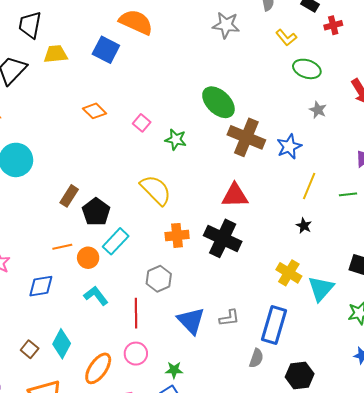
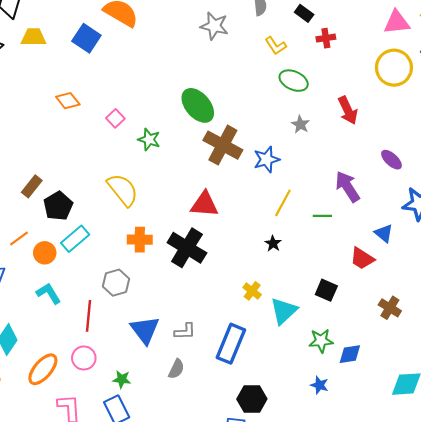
orange line: (62, 247) -> (19, 239), turned -30
yellow cross: (289, 273) -> (252, 291), size x0.7
gray semicircle: (256, 358) -> (176, 369), moved

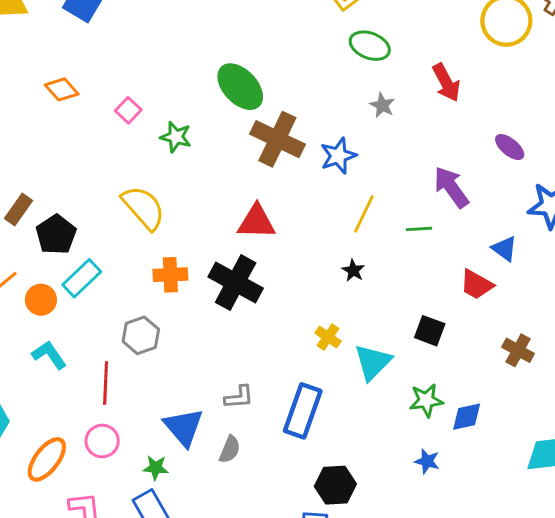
blue triangle: (145, 330) -> (184, 427), moved

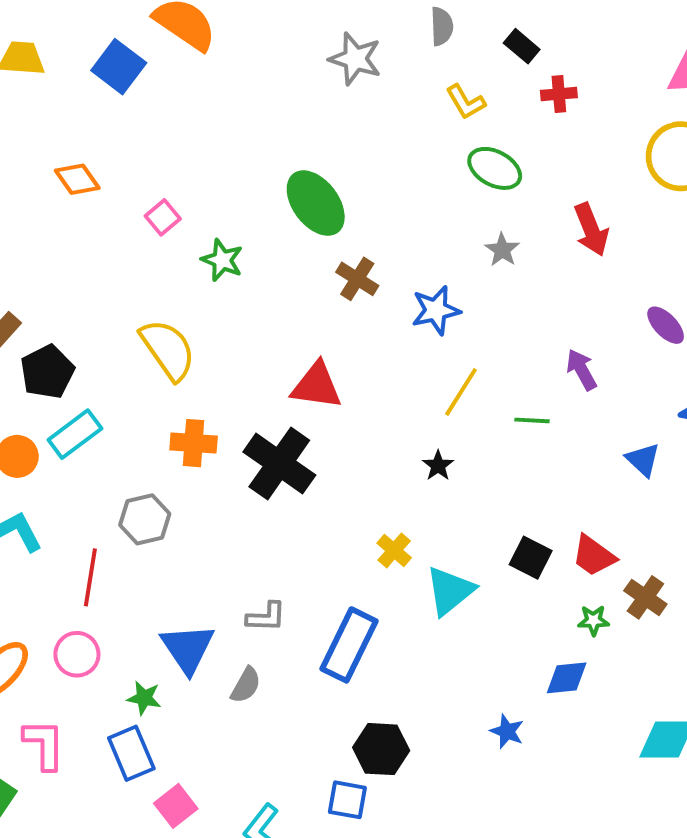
brown cross: (277, 139) -> (357, 279), size x0.6
purple arrow: (451, 187) -> (582, 370), size x0.7
red trapezoid: (477, 285) -> (594, 556), moved
green star: (426, 400) -> (593, 620), moved, size x0.7

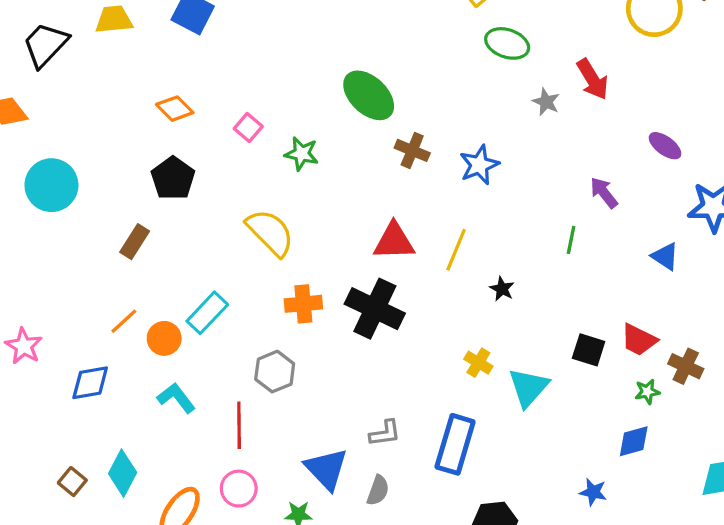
gray star: (502, 250) -> (546, 102), moved
black pentagon: (47, 372) -> (173, 178), moved
yellow line: (461, 392) -> (456, 250), moved
green line: (532, 420) -> (571, 240), turned -72

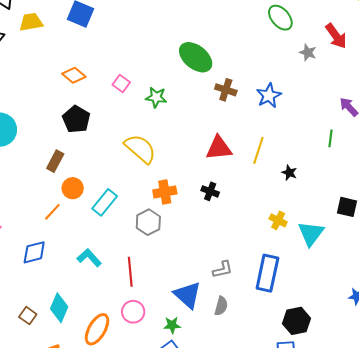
green ellipse: (507, 43) -> (280, 18), turned 36
black cross: (375, 309) -> (210, 191), size x0.5
orange circle: (164, 338) -> (73, 188), moved
gray hexagon: (275, 372) -> (148, 222), moved

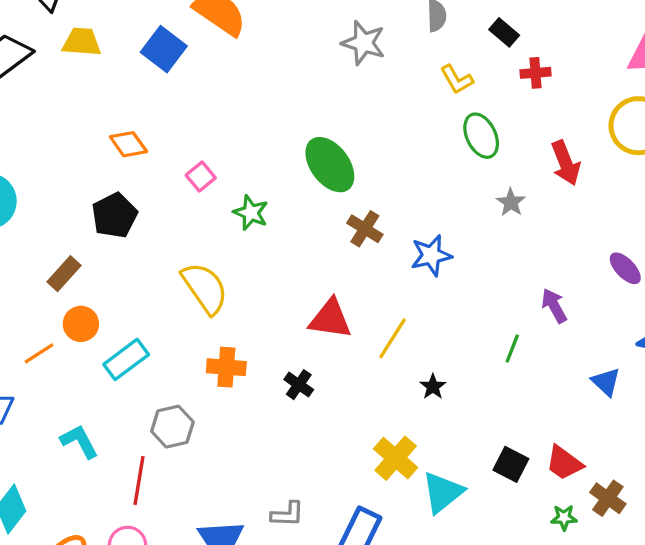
red arrow: (336, 36) -> (566, 163), moved
yellow cross: (278, 220) -> (396, 458), size x1.5
gray hexagon: (148, 222) -> (172, 427), moved

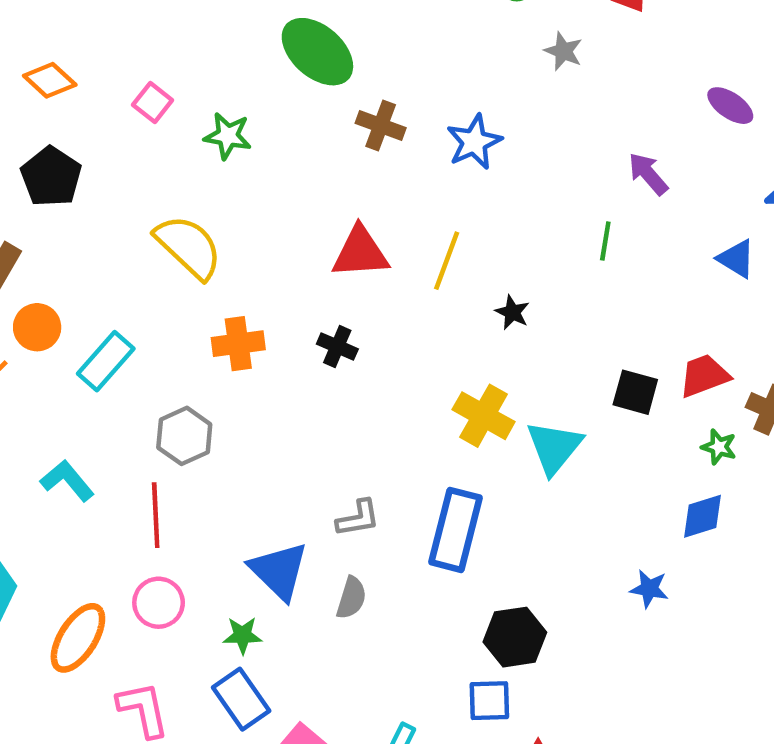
red trapezoid: (564, 463) -> (704, 376), turned 135
green star: (564, 518) -> (719, 447), turned 30

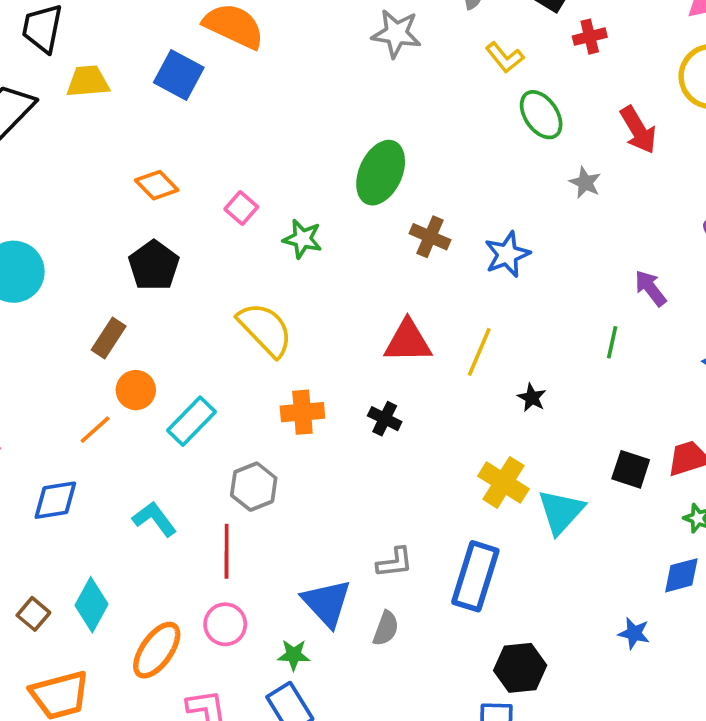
green ellipse: (317, 52) -> (381, 173), turned 70

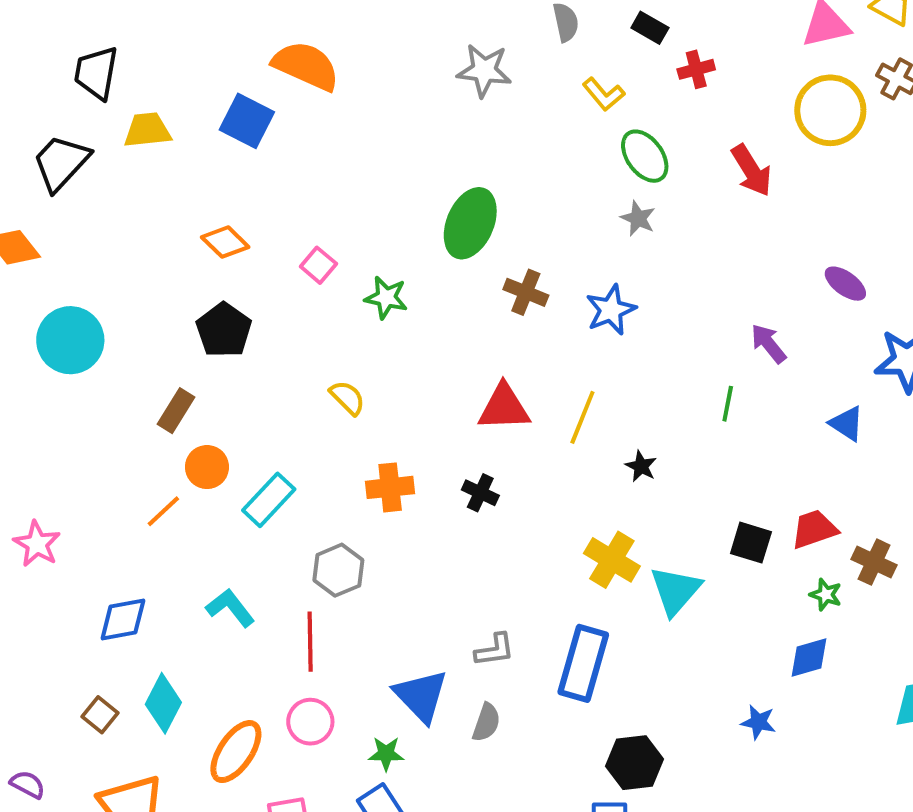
gray star: (585, 183) -> (638, 218), moved
yellow semicircle: (265, 329) -> (347, 398), size x0.6
blue diamond: (55, 500) -> (123, 619), moved

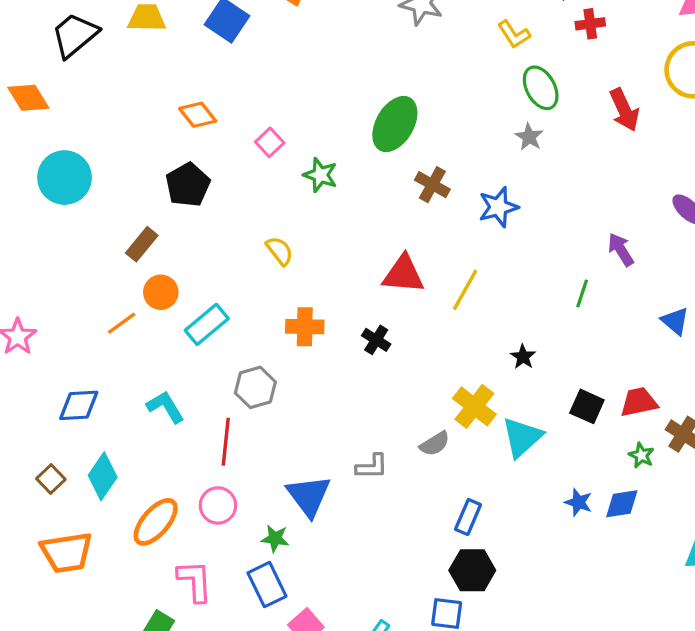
black star: (641, 466) -> (523, 357), moved
blue rectangle: (583, 663) -> (468, 517), moved, size x0.6
gray semicircle: (486, 722) -> (435, 444), moved, turned 32
blue star: (758, 722) -> (578, 502), moved

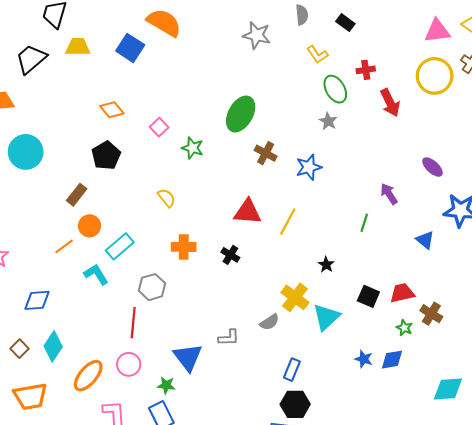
red cross: (590, 24) -> (366, 70), moved
cyan L-shape: (165, 407) -> (96, 274), moved

